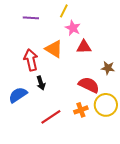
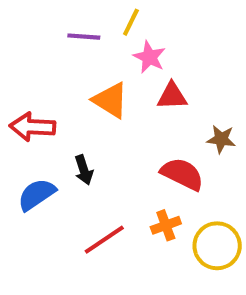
purple line: (31, 18) -> (84, 37), moved
red arrow: (31, 60) -> (32, 127), moved, turned -75
yellow circle: (106, 105) -> (217, 246), moved

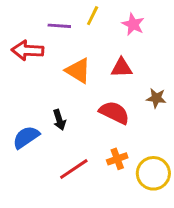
pink star: (149, 57) -> (133, 24), moved
red arrow: (32, 127) -> (27, 50), moved
red semicircle: (182, 174) -> (114, 113), moved

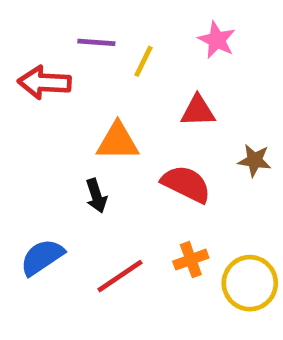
yellow line: (93, 16) -> (144, 61), moved
orange triangle: (78, 71) -> (118, 141), moved, turned -32
blue semicircle: (26, 137) -> (42, 257), moved

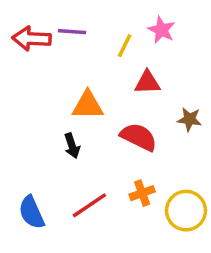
yellow line: (144, 61) -> (125, 46), moved
red arrow: (44, 82) -> (32, 39), moved
blue semicircle: (42, 257) -> (32, 212), moved, turned -80

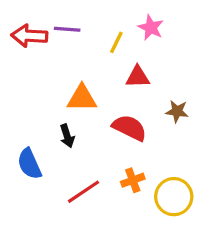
blue semicircle: (32, 212) -> (29, 164), moved

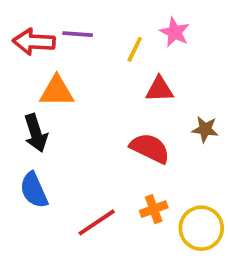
orange triangle: (82, 98) -> (57, 91), moved
black arrow: (67, 136) -> (36, 133), moved, size x1.4

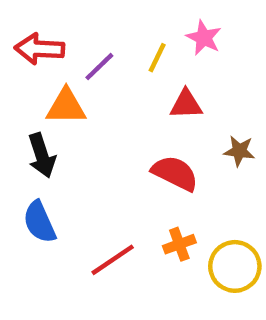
purple line: (78, 34) -> (99, 67), moved, turned -48

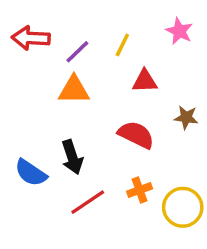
pink star: (204, 38) -> (179, 31), moved
orange triangle: (66, 107) -> (74, 90), moved
black arrow: (42, 155) -> (72, 157), moved
blue semicircle: (39, 222) -> (31, 173), turned -32

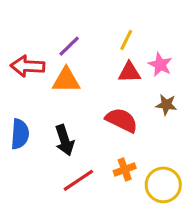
pink star: (179, 31) -> (160, 65), moved
red arrow: (31, 38) -> (28, 66), moved
yellow line: (122, 45) -> (126, 40), moved
blue semicircle: (31, 173) -> (20, 134), moved, turned -120

